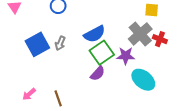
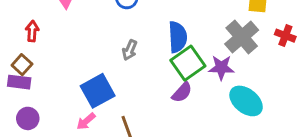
blue semicircle: (94, 34) -> (178, 37), turned -65
red cross: (160, 39) -> (285, 36), moved
blue square: (37, 44) -> (98, 91), moved

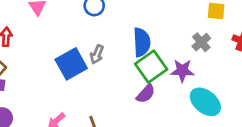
gray cross: (242, 37) -> (201, 42), size x0.6
blue square: (98, 91) -> (71, 64), moved

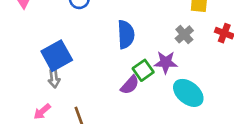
gray arrow: (97, 54) -> (54, 78), moved, turned -30
green square: (151, 67) -> (143, 70), moved, size x0.7

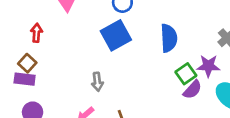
blue square: (57, 56) -> (116, 35), moved
purple semicircle: (130, 85) -> (193, 90), moved

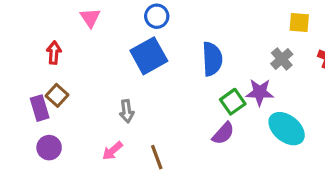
brown square: (27, 63) -> (57, 95), moved
purple rectangle: (25, 79) -> (40, 108), turned 66
purple semicircle: (193, 90) -> (223, 133), moved

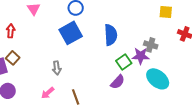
gray cross: (282, 59) -> (151, 45), moved, turned -32

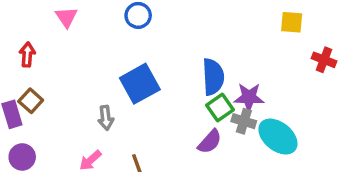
blue square: (71, 33) -> (140, 84), moved
blue semicircle: (111, 35) -> (213, 77), moved
gray cross: (151, 45) -> (244, 121), moved

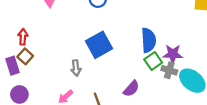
red arrow: (27, 55) -> (23, 37), moved
purple semicircle: (210, 142) -> (131, 89), moved

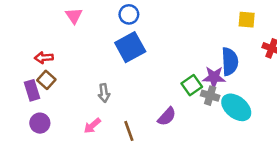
red arrow: (23, 37) -> (44, 58), turned -98
blue semicircle: (149, 40) -> (230, 62), moved
blue square: (99, 45) -> (130, 47), moved

